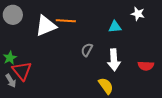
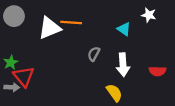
cyan triangle: (115, 27) -> (124, 29), turned 40
gray arrow: (11, 81) -> (12, 87), turned -56

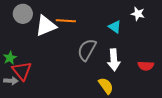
gray circle: (14, 16) -> (23, 14), moved
gray semicircle: (94, 54) -> (87, 50), size x1.6

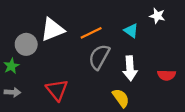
gray circle: (23, 14) -> (26, 44), moved
orange line: (66, 21) -> (91, 33), moved, turned -30
red triangle: (22, 71) -> (57, 90), moved

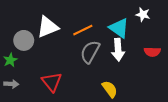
cyan triangle: (131, 31) -> (119, 28), size x1.5
white arrow: (130, 68) -> (118, 50), moved
red semicircle: (166, 75) -> (152, 52), moved

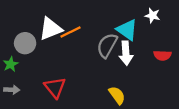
orange line: (83, 30) -> (70, 32), moved
gray semicircle: (90, 52) -> (107, 45), moved

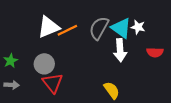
white star: (152, 15) -> (138, 27), moved
gray circle: (25, 43) -> (44, 64), moved
gray semicircle: (107, 45) -> (99, 28), moved

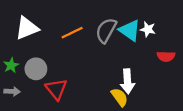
white triangle: (48, 27) -> (27, 28), moved
white arrow: (120, 50) -> (127, 81), moved
gray circle: (44, 64) -> (36, 69), moved

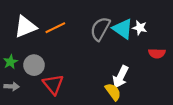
orange line: (72, 33) -> (55, 28), moved
white arrow: (127, 81) -> (121, 77), turned 30

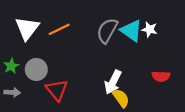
white triangle: (25, 27) -> (27, 28), turned -30
red semicircle: (157, 53) -> (161, 76), moved
white arrow: (121, 77) -> (113, 82), moved

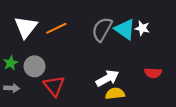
white arrow: (113, 82) -> (107, 78), turned -145
yellow semicircle: (121, 98) -> (115, 94), turned -60

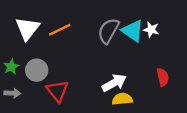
red semicircle: (153, 73) -> (163, 77), turned -105

